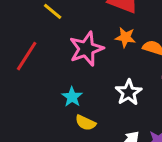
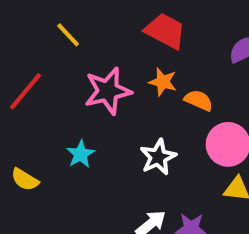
yellow semicircle: (86, 123) -> (25, 180), moved

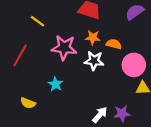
pink star: (108, 91) -> (64, 48), turned 30
white star: (158, 157) -> (94, 61), moved, turned -30

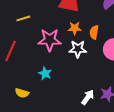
yellow line: (38, 21) -> (23, 18), turned -48
orange semicircle: (114, 44) -> (94, 32), turned -88

